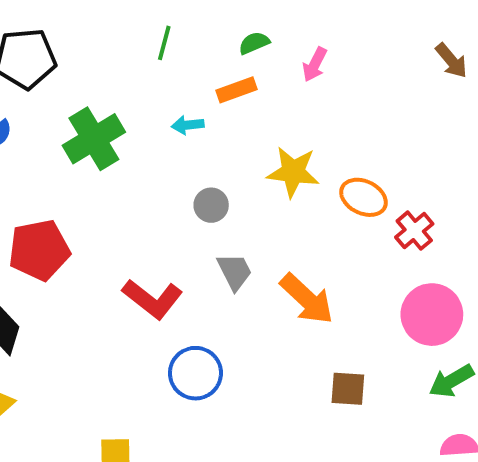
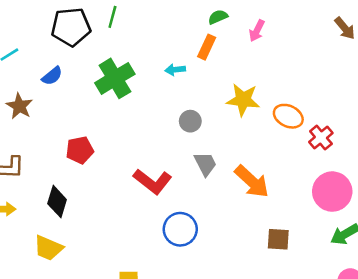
green line: (164, 43) -> (112, 17), moved
orange rectangle: (236, 90) -> (207, 47), turned -45
red pentagon: (39, 250) -> (80, 150), size x0.7

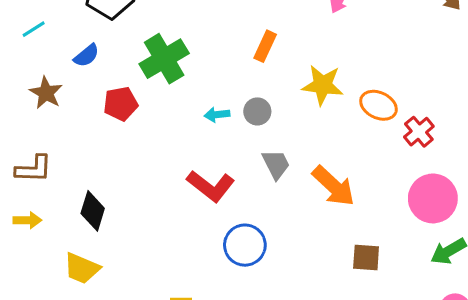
orange rectangle: (207, 47) -> (265, 46), moved
cyan arrow: (175, 70) -> (217, 115), moved
red pentagon: (80, 150) -> (121, 104), moved

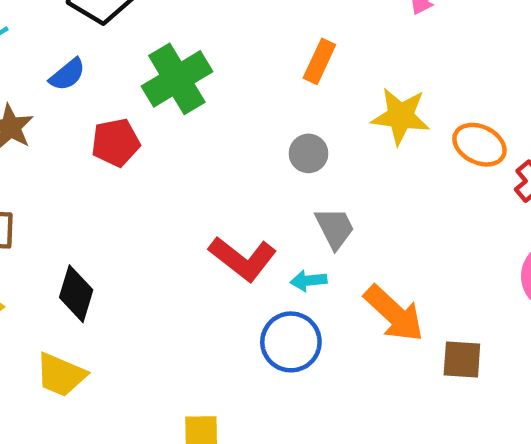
cyan arrow: (217, 115) -> (308, 281), moved
orange arrow: (333, 186) -> (394, 313), moved

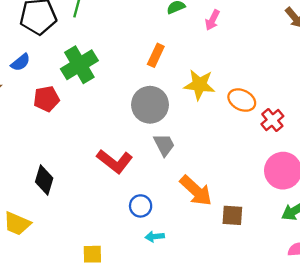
gray circle: (308, 153) -> (150, 105), size x1.8
cyan arrow: (308, 281) -> (155, 237), moved
black diamond: (76, 294) -> (44, 180), moved
blue circle: (291, 342) -> (141, 206), size x0.7

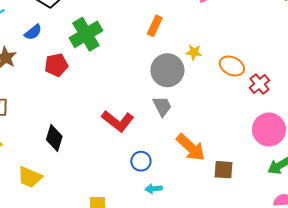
yellow star: (199, 85) -> (194, 52), size x0.6
gray circle: (150, 105) -> (167, 70), moved

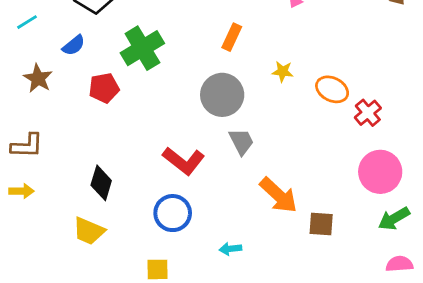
gray circle: (167, 70) -> (222, 95), moved
blue circle: (141, 161) -> (173, 213), moved, size x1.4
yellow trapezoid: (30, 177) -> (89, 231), moved

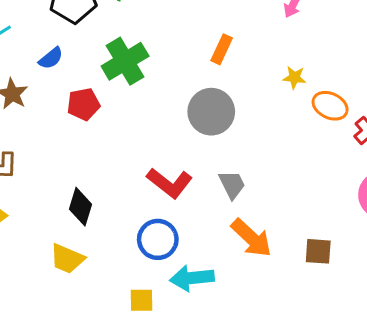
yellow star: (283, 71) -> (294, 78), moved
gray trapezoid: (241, 142) -> (232, 184), moved
orange arrow: (278, 195) -> (251, 238), moved
cyan arrow: (230, 249) -> (192, 278), moved, size x1.8

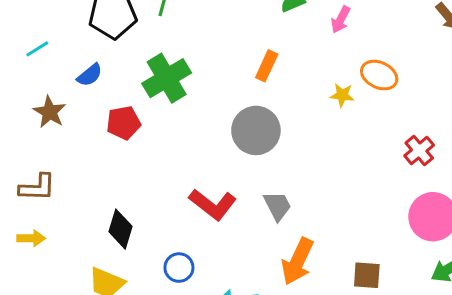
orange ellipse: (330, 106) -> (379, 75), moved
orange arrow: (251, 238) -> (298, 261), turned 72
blue circle: (158, 239) -> (179, 268), moved, size x0.7

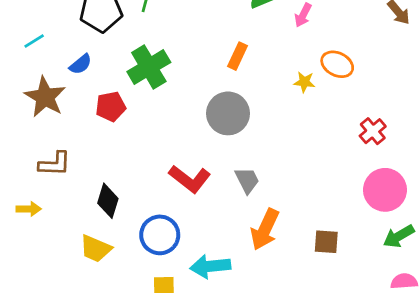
brown star: (50, 112) -> (45, 97), size x1.4
brown L-shape: (37, 187) -> (55, 164), moved
blue circle: (179, 268) -> (160, 235), size x1.5

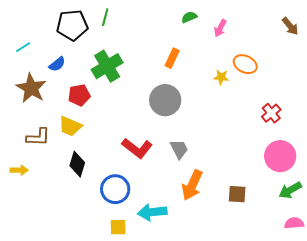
yellow trapezoid: (96, 249) -> (70, 126), moved

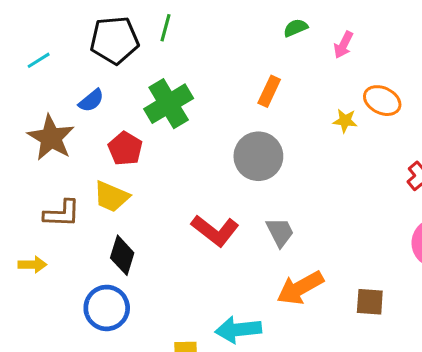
cyan line: (23, 47) -> (39, 60), moved
red pentagon: (79, 95) -> (125, 149), turned -30
orange arrow: (192, 185) -> (300, 288), turned 36
blue circle: (115, 189) -> (107, 308), moved

